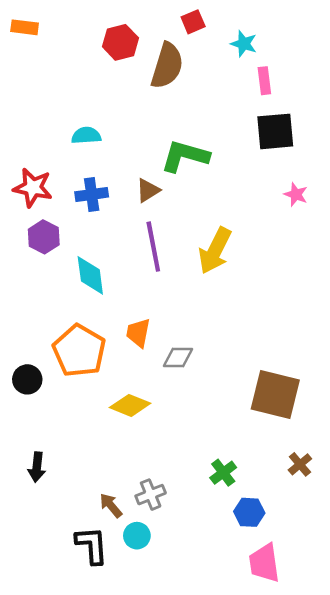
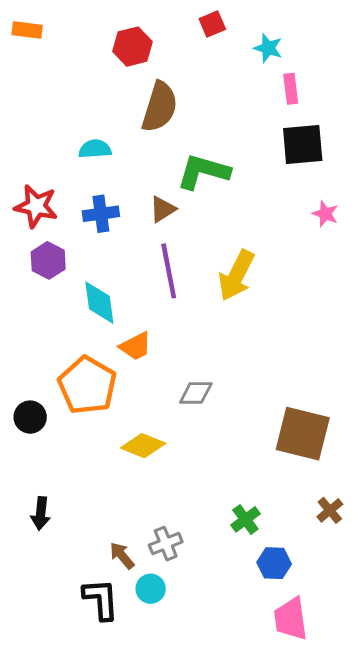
brown semicircle: (167, 66) -> (160, 107), moved
orange trapezoid: (138, 333) -> (136, 346), moved, turned -128

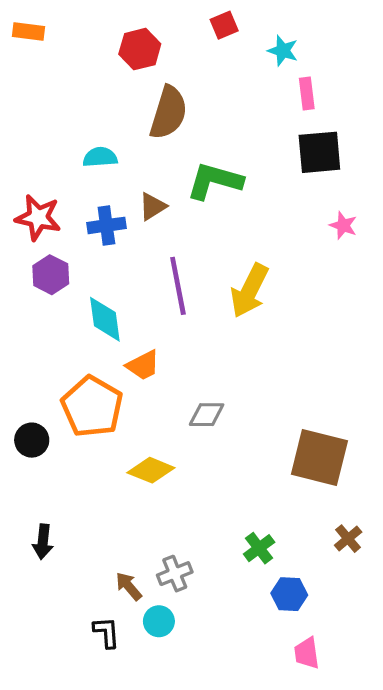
brown triangle: (163, 209) -> (153, 206), moved
black L-shape: (101, 599) -> (106, 632), size x0.7
pink trapezoid: (291, 619) -> (307, 653), size x0.7

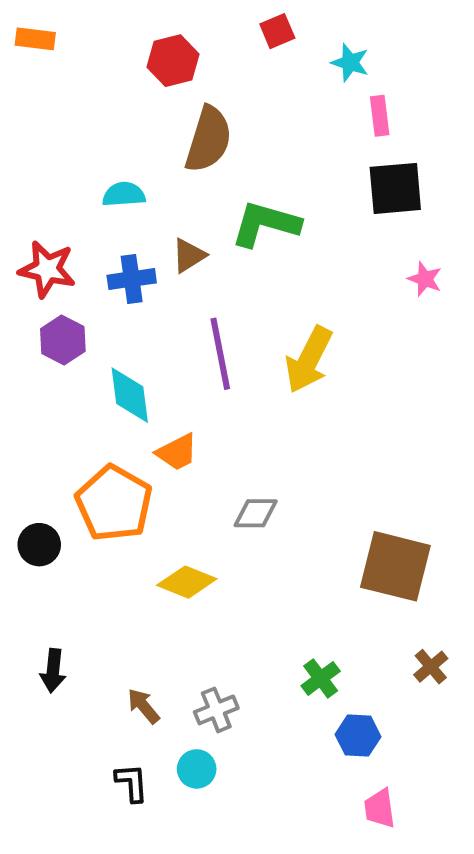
brown arrow: (129, 586) -> (143, 706), moved

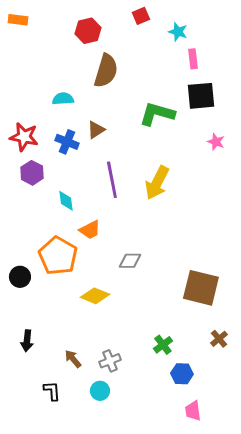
green L-shape: (265, 224) -> (157, 114), moved
blue cross: (132, 279) -> (67, 142), turned 30
cyan diamond: (130, 395) -> (66, 201), size x0.7
black L-shape: (132, 783) -> (52, 391), moved

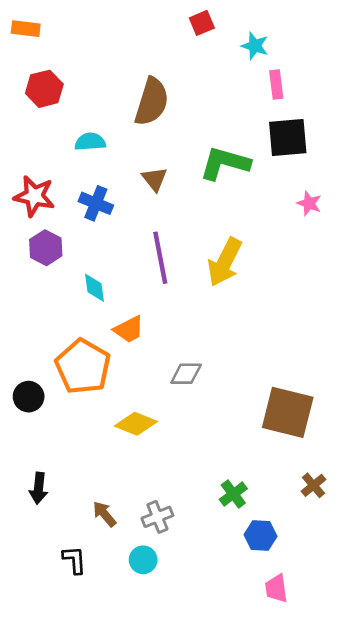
red hexagon: (88, 31) -> (44, 89), moved
brown triangle: (96, 130) -> (155, 179), moved, turned -36

